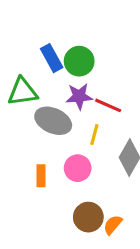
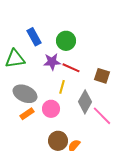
green circle: (79, 61) -> (66, 41), moved
gray ellipse: (53, 121) -> (25, 94), moved
orange rectangle: (41, 176) -> (27, 114), turned 56

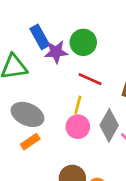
purple star: (52, 62) -> (56, 52), moved
pink circle: (51, 109) -> (78, 127), moved

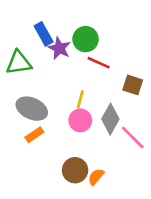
purple star: (56, 52) -> (59, 48), turned 30
red line: (90, 79) -> (99, 63), moved

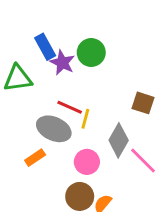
red line: (99, 63) -> (70, 107), moved
gray ellipse: (32, 109) -> (54, 129), moved
pink circle: (80, 120) -> (87, 162), moved

